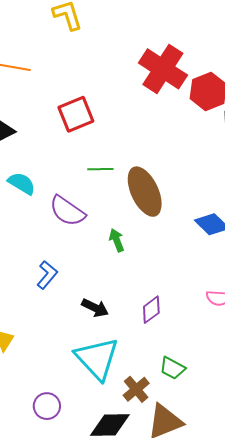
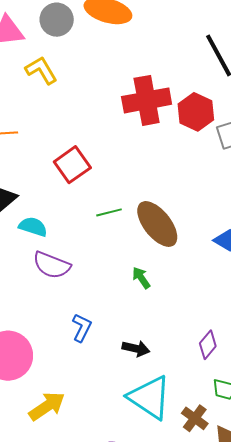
red cross: (163, 69) -> (147, 100), turned -30
cyan semicircle: (22, 183) -> (33, 227), moved
purple semicircle: (67, 211) -> (52, 265), moved
purple diamond: (151, 310) -> (208, 345), moved

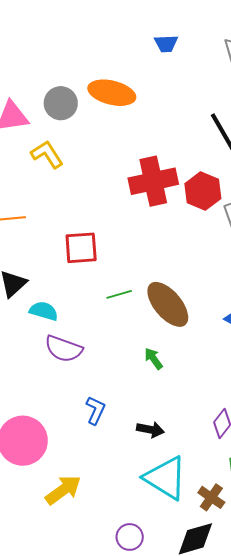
red square: (72, 165) -> (81, 248), turned 33

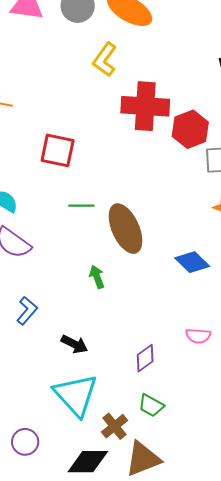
yellow L-shape: (47, 154) -> (105, 60), moved, turned -128

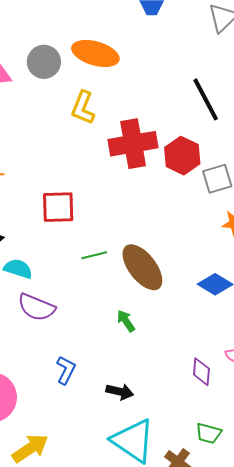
purple diamond: (145, 358) -> (201, 372), moved, turned -36

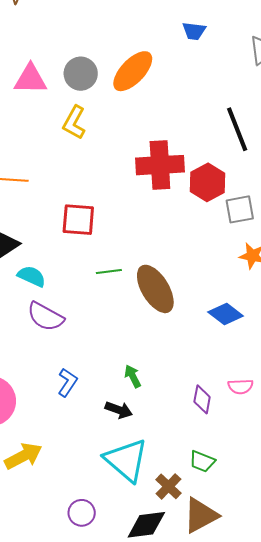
orange ellipse: (95, 53) -> (133, 71), turned -69
yellow L-shape: (83, 108) -> (74, 122), moved
green arrow: (126, 321) -> (133, 376), moved

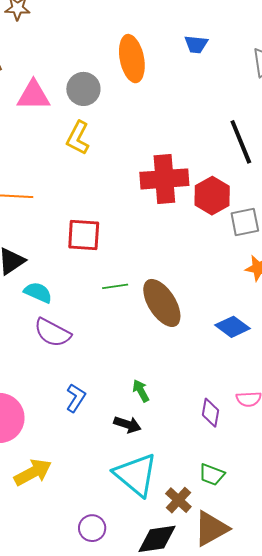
orange ellipse: (133, 71) -> (132, 59), moved, turned -54

